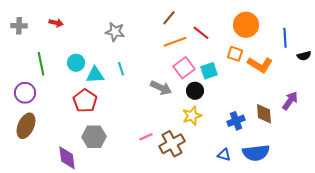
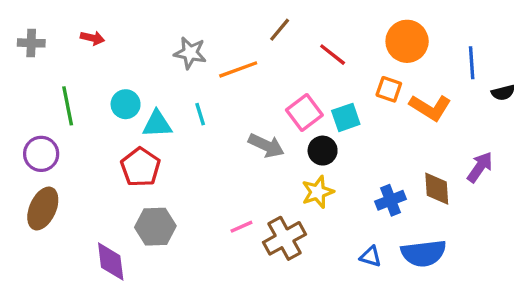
orange line: (175, 42) -> (238, 69), moved

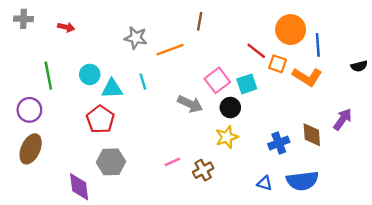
brown line: (280, 30) -> (200, 21), turned -30
gray cross: (31, 43) -> (24, 19), moved
red line: (333, 55) -> (256, 51), moved
blue line: (472, 63) -> (318, 45), moved
brown cross: (285, 238) -> (203, 170), size x0.7

